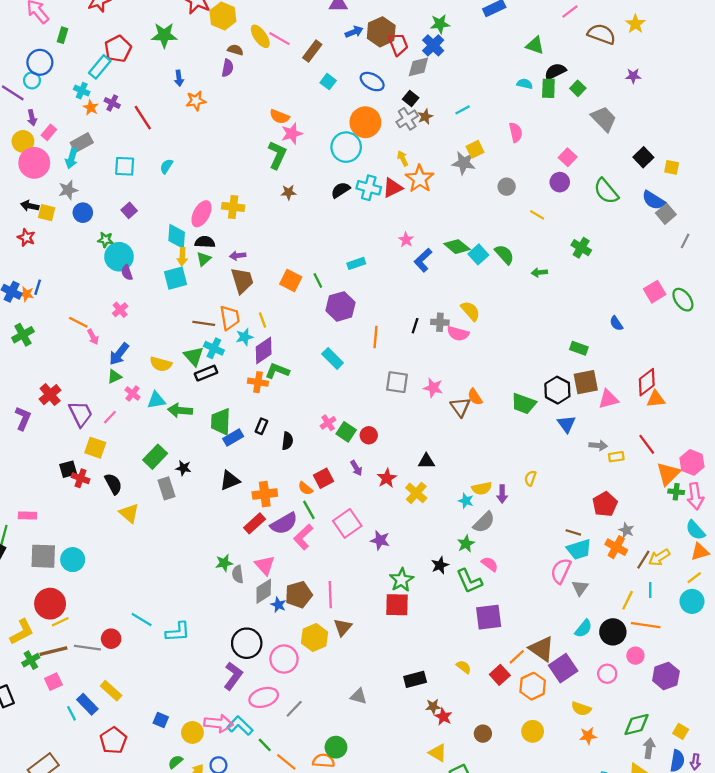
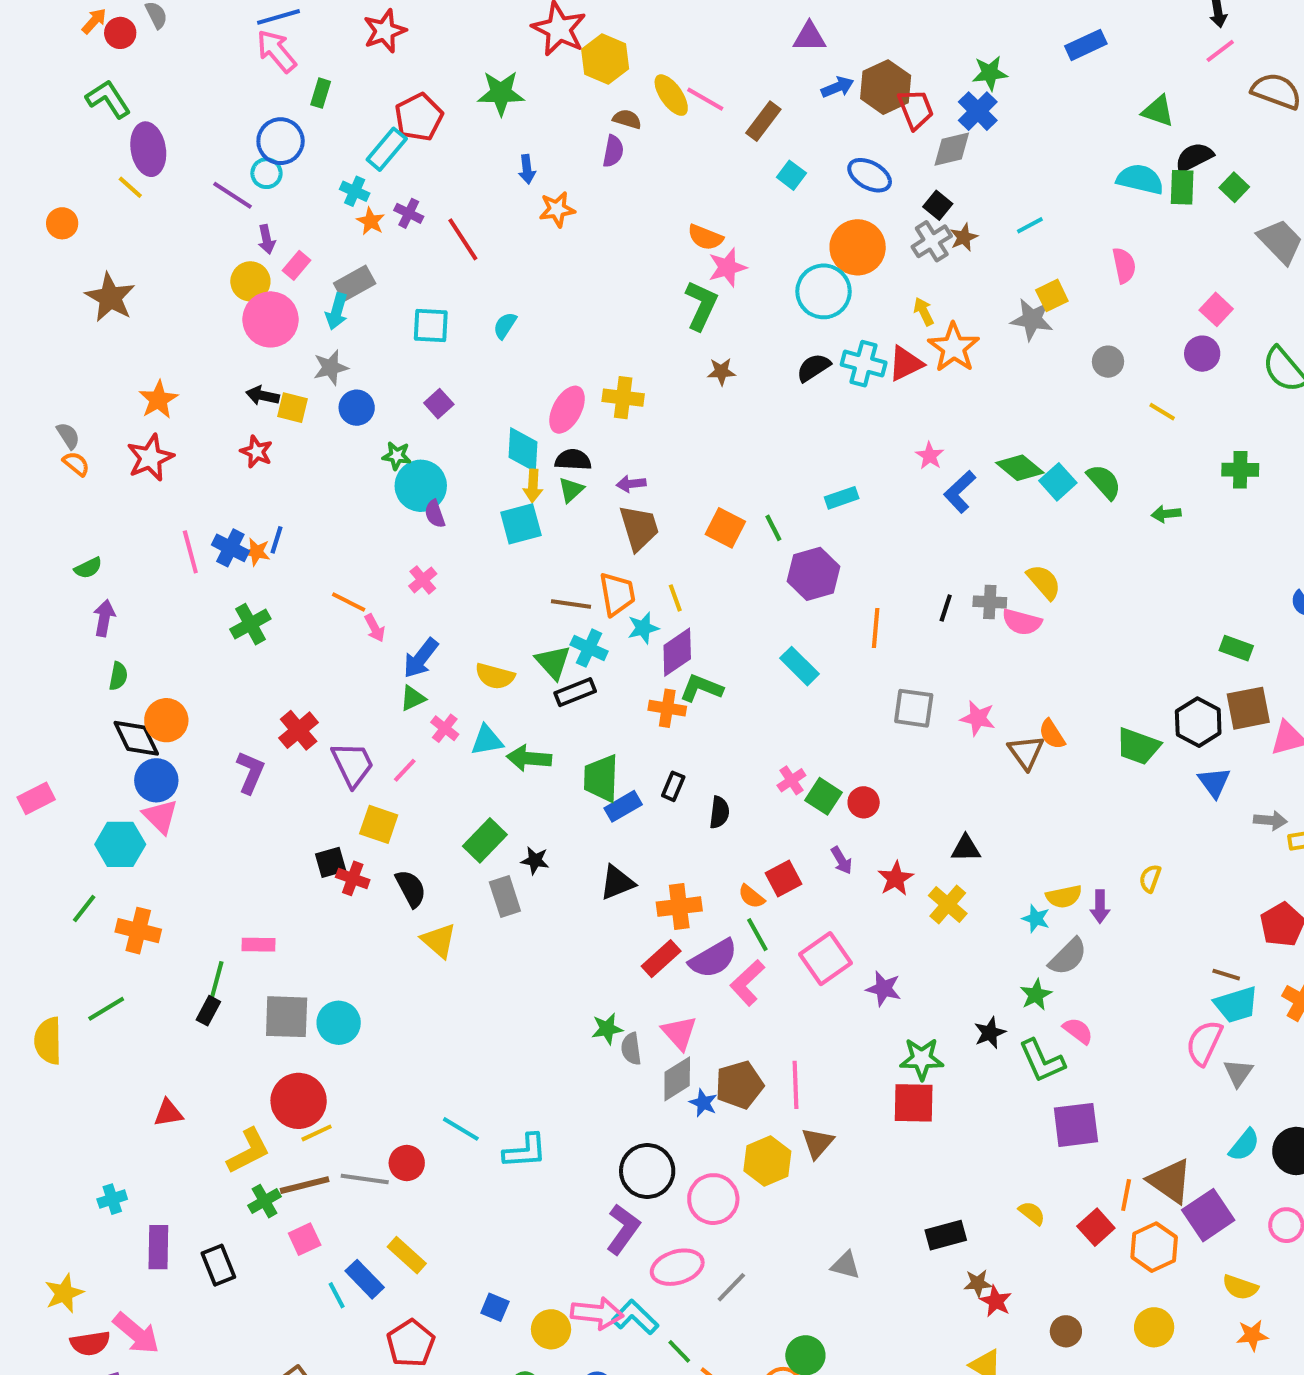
cyan semicircle: (525, 84) -> (1140, 179), size x1.6
green cross: (581, 248) -> (1240, 470), turned -30
green star: (402, 580) -> (922, 1059), turned 30
orange line: (517, 657) -> (1126, 1195), turned -36

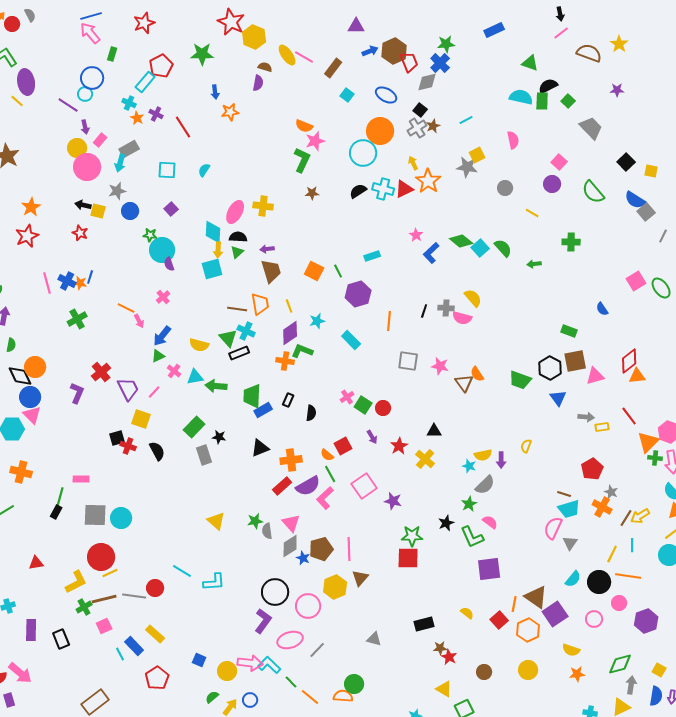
cyan star: (643, 628) -> (317, 321), moved
yellow triangle: (439, 941) -> (216, 521), moved

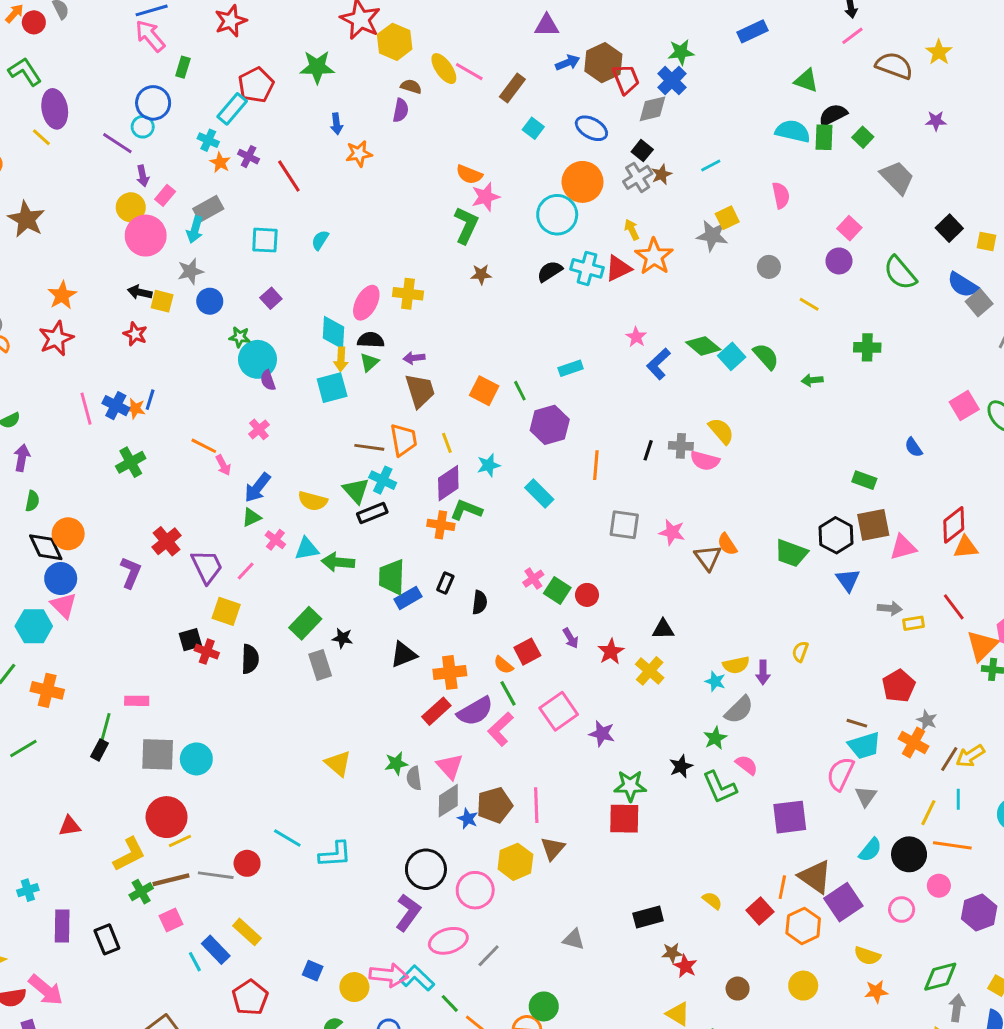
black semicircle: (157, 451) -> (250, 659), turned 30
purple square: (489, 569) -> (790, 817), moved

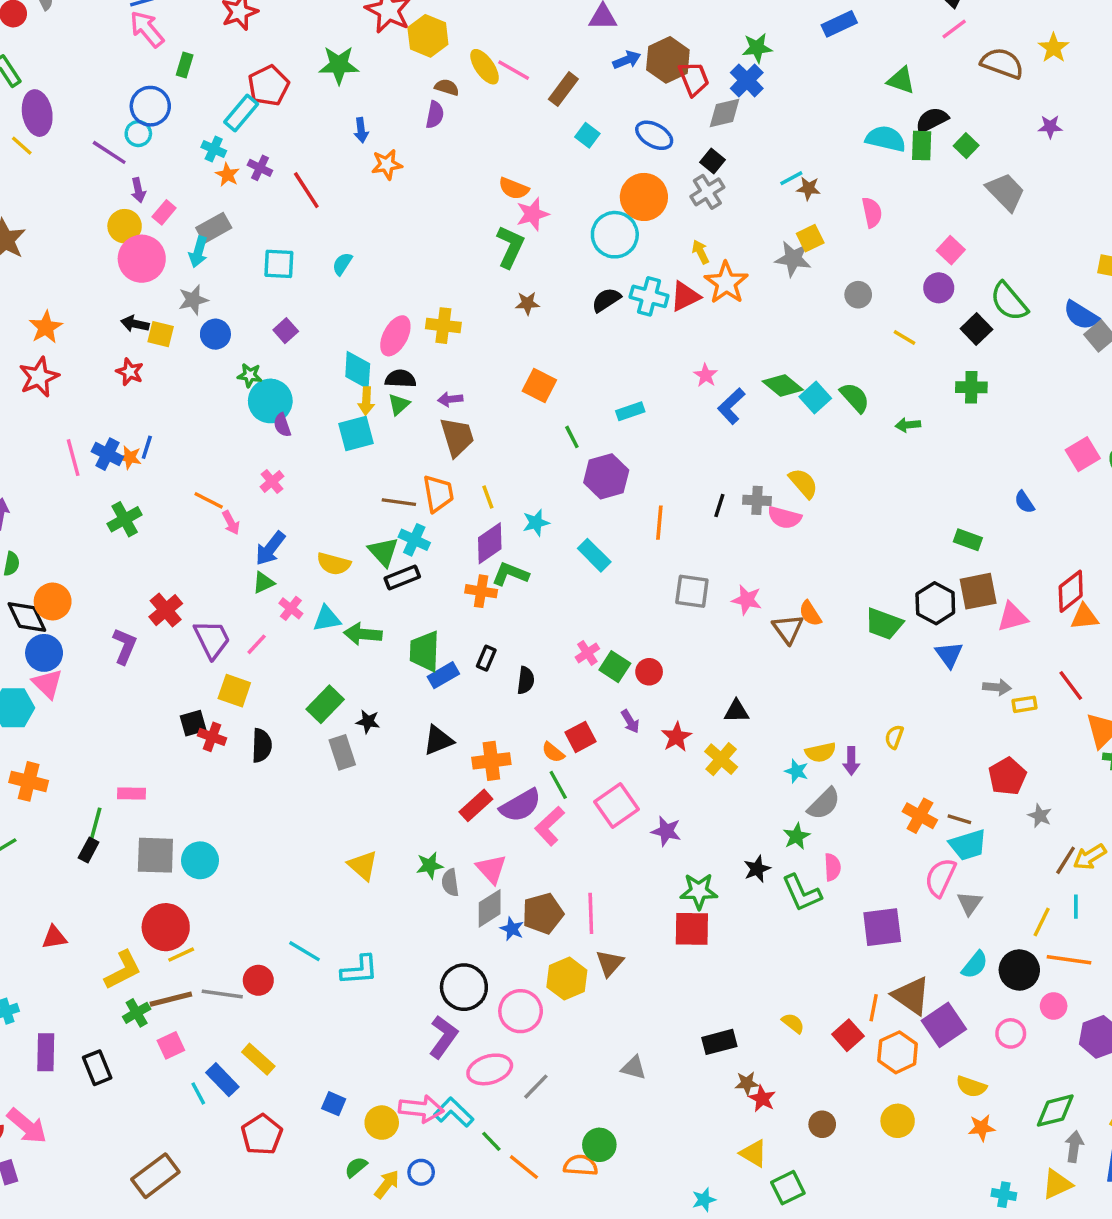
brown star: (662, 174) -> (808, 188), moved, turned 30
black square: (949, 228) -> (976, 329), moved
orange square: (484, 391) -> (539, 386), moved
orange cross: (914, 743) -> (920, 816), moved
pink semicircle: (747, 765) -> (832, 867), turned 50

